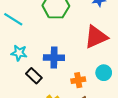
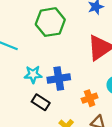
cyan star: (19, 53) -> (33, 74), moved

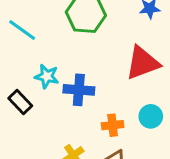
black rectangle: (41, 102) -> (20, 102), moved

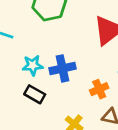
black rectangle: (20, 102) -> (35, 94), moved

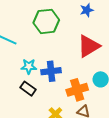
orange cross: (99, 89) -> (77, 90), size x1.5

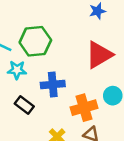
green hexagon: (46, 21) -> (35, 41), moved
cyan star: (29, 66) -> (17, 70), moved

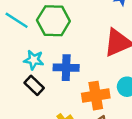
cyan star: (17, 70) -> (34, 60), moved

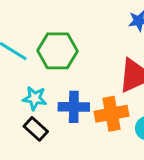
orange cross: (96, 96) -> (112, 114), moved

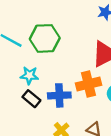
blue cross: (74, 107) -> (59, 95), moved

